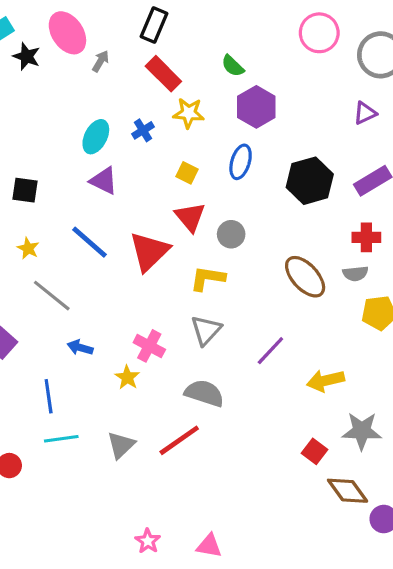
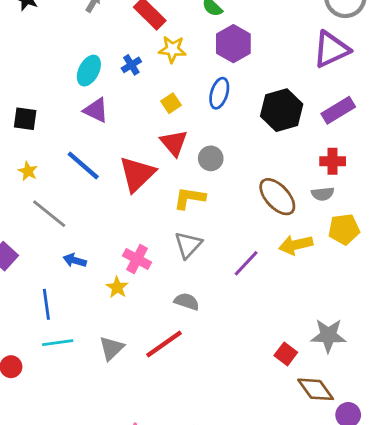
purple triangle: (365, 113) -> (331, 49), size x1.8
yellow square: (187, 173) -> (171, 103), turned 30
yellow arrow: (326, 381) -> (296, 245), moved
gray semicircle: (204, 393) -> (187, 302), size x0.7

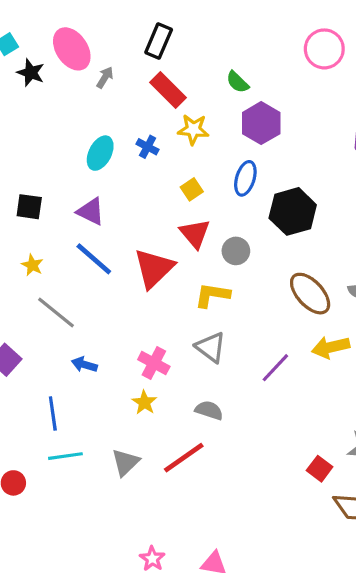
blue cross: (131, 65) -> (148, 147), turned -30
purple triangle: (96, 110) -> (91, 211), moved
black hexagon: (282, 110) -> (293, 211), moved
gray triangle: (188, 245) -> (211, 347), turned -36
yellow star: (117, 287) -> (144, 402), moved

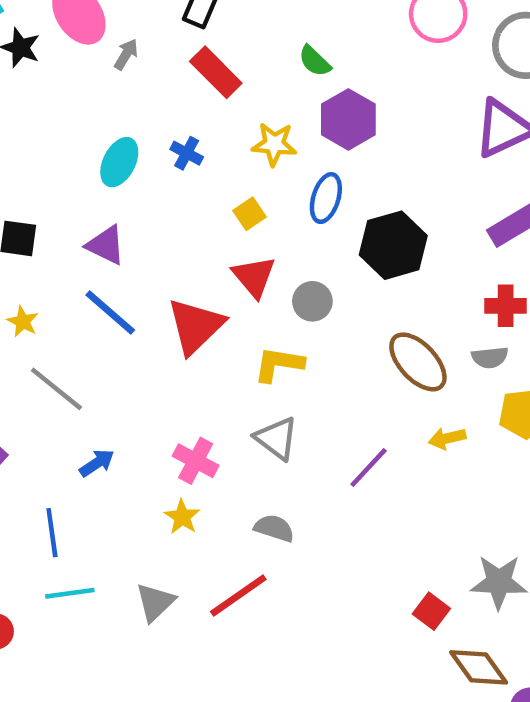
yellow star: (193, 129) -> (274, 144), moved
yellow arrow: (331, 347) -> (447, 438), size x0.7
blue arrow: (84, 365) -> (97, 463), turned 130

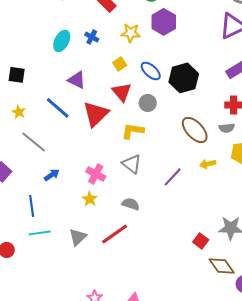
blue ellipse: (326, 198) -> (151, 71), moved, turned -65
purple triangle: (106, 245) -> (77, 80), moved

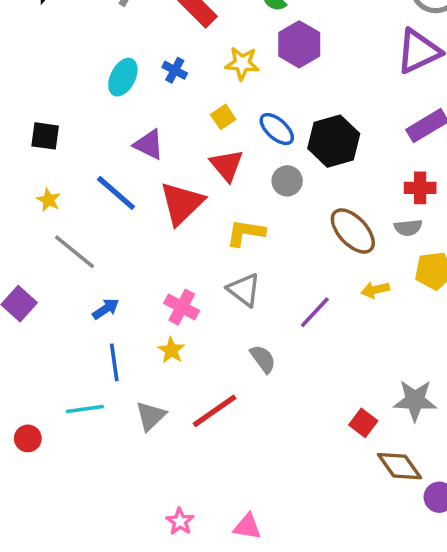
gray circle: (148, 103) -> (287, 181), moved
gray semicircle: (131, 204) -> (263, 359), moved, turned 36
blue line: (32, 206) -> (114, 362), moved

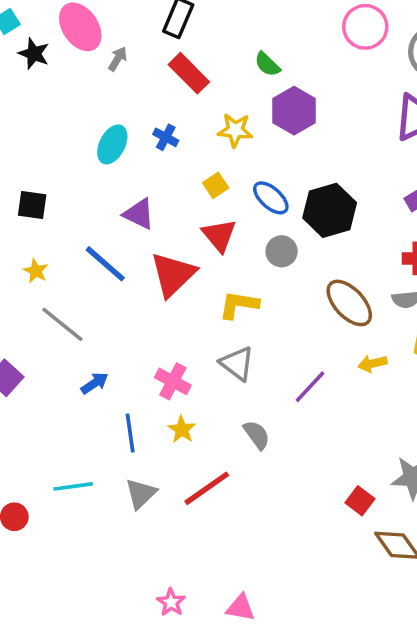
yellow star: (171, 350) -> (182, 429), moved
blue line: (114, 362) -> (130, 433), moved

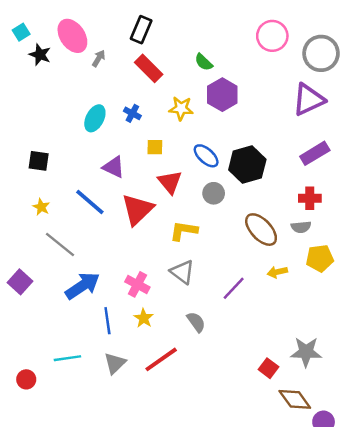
yellow square: (216, 185) -> (155, 147), moved, turned 35
blue arrow: (94, 383) -> (82, 286), size x1.8

